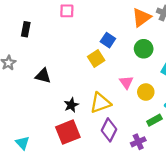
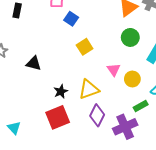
black rectangle: (26, 29) -> (17, 10), moved
blue square: (108, 40) -> (71, 19), moved
purple cross: (138, 142) -> (125, 127), size x1.6

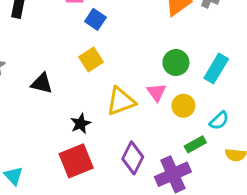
green circle: (130, 37) -> (176, 63), moved
yellow square: (85, 47) -> (91, 60), moved
yellow triangle: (89, 89) -> (121, 101), moved

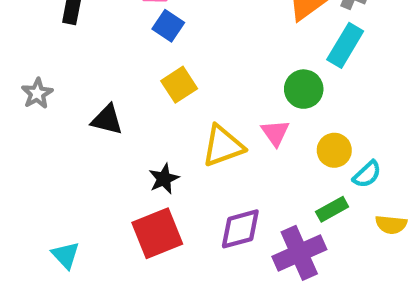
blue square: (95, 19) -> (168, 26), moved
cyan rectangle: (216, 68) -> (345, 45), moved
yellow circle: (183, 106) -> (334, 150), moved
purple diamond: (133, 158) -> (240, 229), turned 48

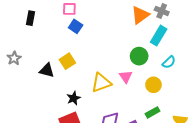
yellow square: (179, 85) -> (67, 61), moved
cyan semicircle: (367, 174) -> (169, 62), moved

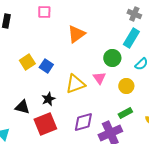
orange triangle: (140, 15) -> (76, 34), moved
blue square: (76, 26) -> (46, 66), moved
yellow square: (67, 61) -> (27, 62), moved
black triangle: (47, 70) -> (22, 107), moved

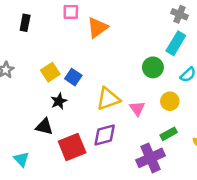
orange triangle: (76, 34) -> (97, 28), moved
pink triangle: (99, 78) -> (137, 108), moved
black star: (48, 99) -> (59, 101), moved
purple diamond: (83, 122) -> (105, 135), moved

